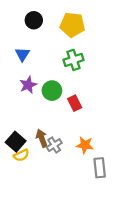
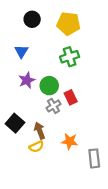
black square: (16, 142) -> (15, 123), moved
gray cross: (54, 145) -> (54, 106), moved
orange star: (85, 145) -> (70, 141), moved
yellow semicircle: (21, 155) -> (36, 147), moved

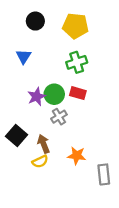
purple star: (27, 80) -> (37, 97), moved
red rectangle: (71, 97) -> (78, 93), moved, turned -48

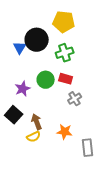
black circle: (35, 21) -> (37, 40), moved, size x1.5
purple star: (37, 97) -> (23, 89), moved
gray cross: (59, 117) -> (75, 99), moved

